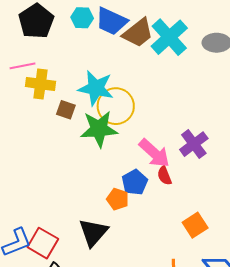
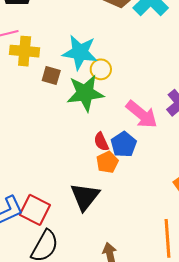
yellow circle: (116, 106) -> (101, 69), size x0.6
red semicircle: (164, 176) -> (101, 142), moved
orange pentagon: (118, 199) -> (107, 162), turned 30

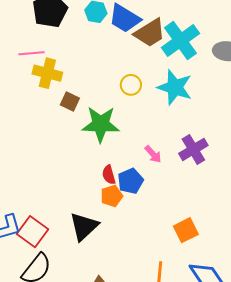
cyan star: (80, 52) -> (175, 87), moved
yellow circle: (101, 69) -> (131, 85), moved
pink arrow: (142, 114) -> (153, 154), size x0.6

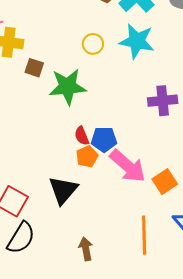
purple cross: (193, 149) -> (163, 101), turned 32
pink arrow: (153, 154) -> (128, 166), moved, size x2.0
blue pentagon: (131, 181) -> (104, 139), turned 30

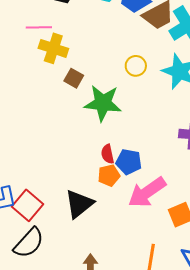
pink arrow: (128, 166) -> (147, 192), turned 93

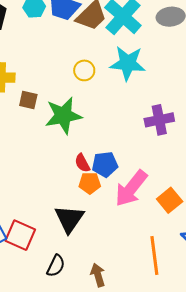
orange pentagon: (109, 175) -> (90, 183), turned 30
black semicircle: (29, 243) -> (56, 266), moved, size x0.7

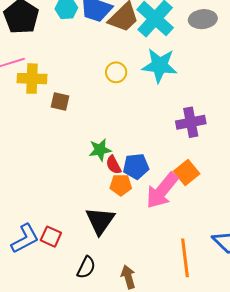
green star: (63, 115) -> (100, 150), moved, size x0.6
orange square: (170, 200) -> (187, 173), moved
red square: (20, 235) -> (51, 237), size x0.7

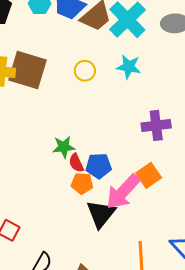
cyan star: (160, 65) -> (129, 67), size x0.7
brown square: (60, 101) -> (28, 70), moved, size x2.0
black triangle: (100, 221) -> (101, 214), moved

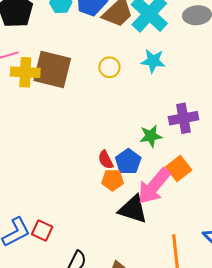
green star: (64, 147) -> (151, 136), moved
blue pentagon: (99, 166) -> (128, 162), turned -30
black triangle: (101, 214) -> (133, 209), turned -48

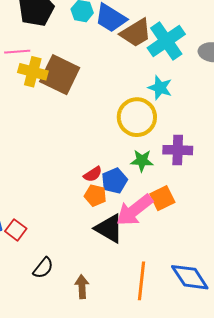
yellow circle: (109, 67) -> (137, 117), moved, size x1.8
red semicircle: (106, 160) -> (93, 174), turned -108

